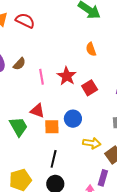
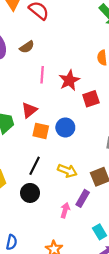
brown semicircle: (19, 64) -> (27, 47), moved
red triangle: (37, 111) -> (29, 110), turned 49
yellow arrow: (92, 143) -> (67, 171), moved

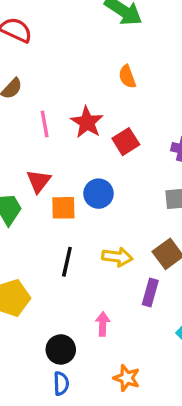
black circle: (30, 193) -> (61, 349), moved
pink arrow: (65, 210) -> (103, 324), moved

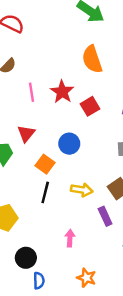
orange semicircle: (127, 77) -> (92, 59), size x1.6
orange square: (63, 208) -> (45, 164), moved, turned 36
purple rectangle: (150, 292) -> (105, 216), turned -42
black circle: (61, 349) -> (26, 258), moved

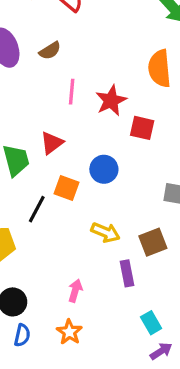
red square: (90, 106) -> (142, 128), turned 30
orange square: (45, 164) -> (66, 188), turned -30
black line: (45, 192) -> (37, 209), moved
orange star: (86, 278) -> (69, 332), moved

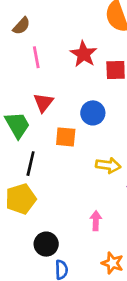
pink line: (72, 92) -> (36, 57), moved
black line: (37, 209) -> (31, 164), moved
orange star: (69, 332) -> (112, 263), moved

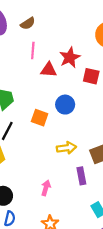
red triangle: (43, 103) -> (49, 70), moved, turned 42
yellow arrow: (108, 165) -> (66, 148), turned -30

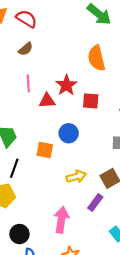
brown semicircle: (28, 23) -> (26, 49), moved
purple rectangle: (81, 176) -> (95, 203), turned 56
pink arrow: (46, 188) -> (61, 220), size x1.6

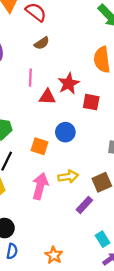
brown semicircle: (26, 49) -> (42, 43), moved
pink arrow: (61, 220) -> (40, 186), moved

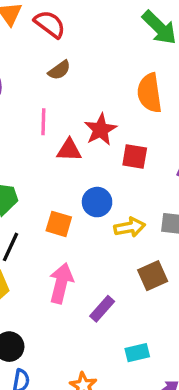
yellow arrow: (68, 177) -> (130, 227), moved
purple rectangle: (84, 205) -> (102, 309), moved
cyan rectangle: (103, 239) -> (137, 353), moved, turned -70

